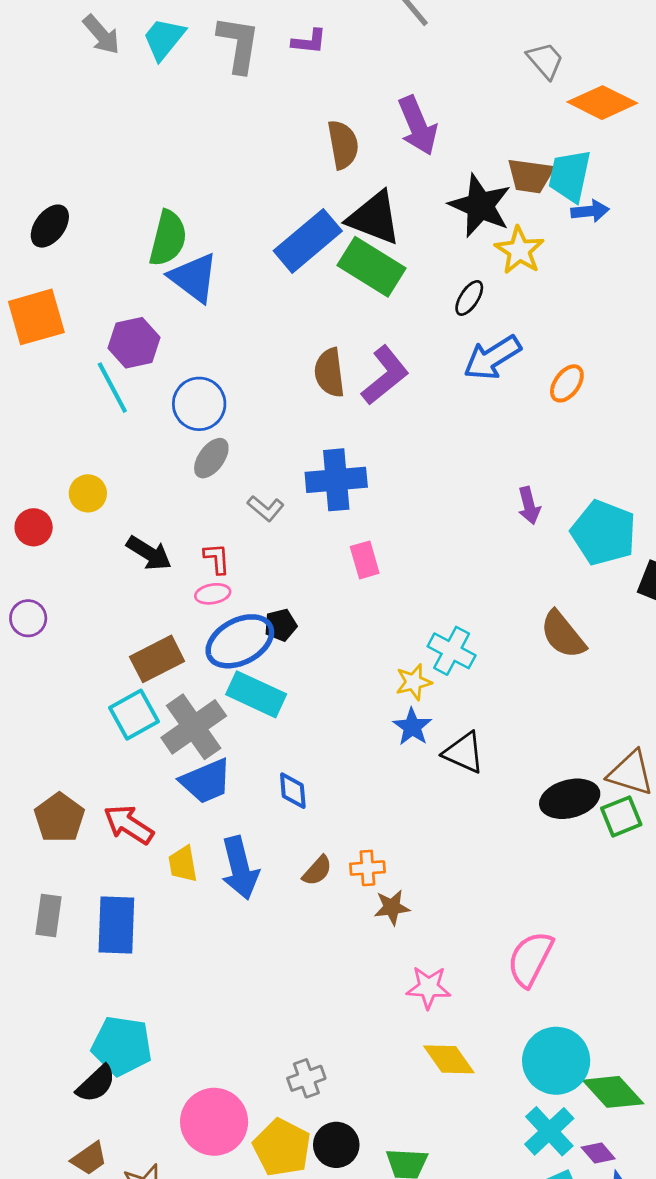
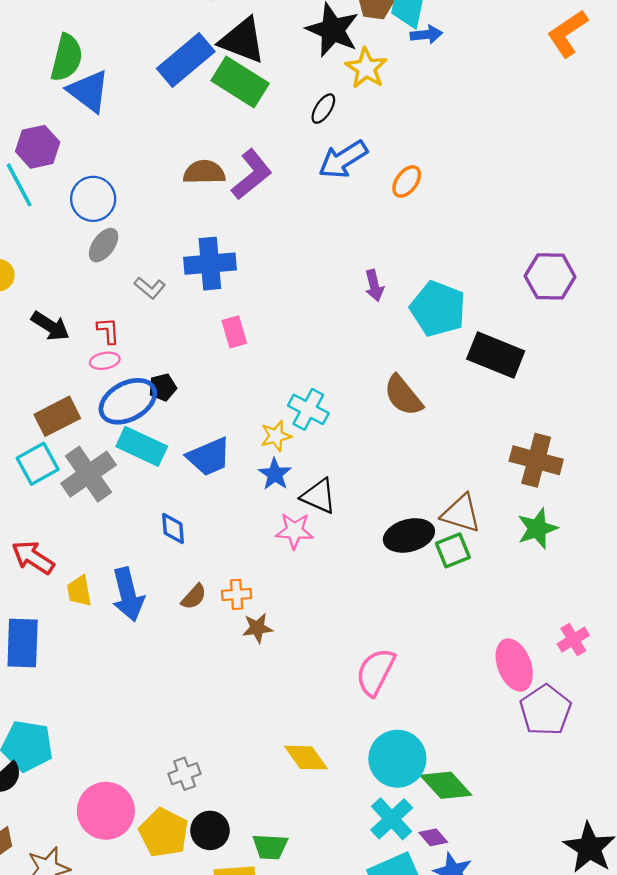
brown semicircle: (329, 373) -> (204, 172), turned 96
blue trapezoid: (206, 781) -> (209, 457), moved
pink star: (429, 987) -> (294, 531), moved

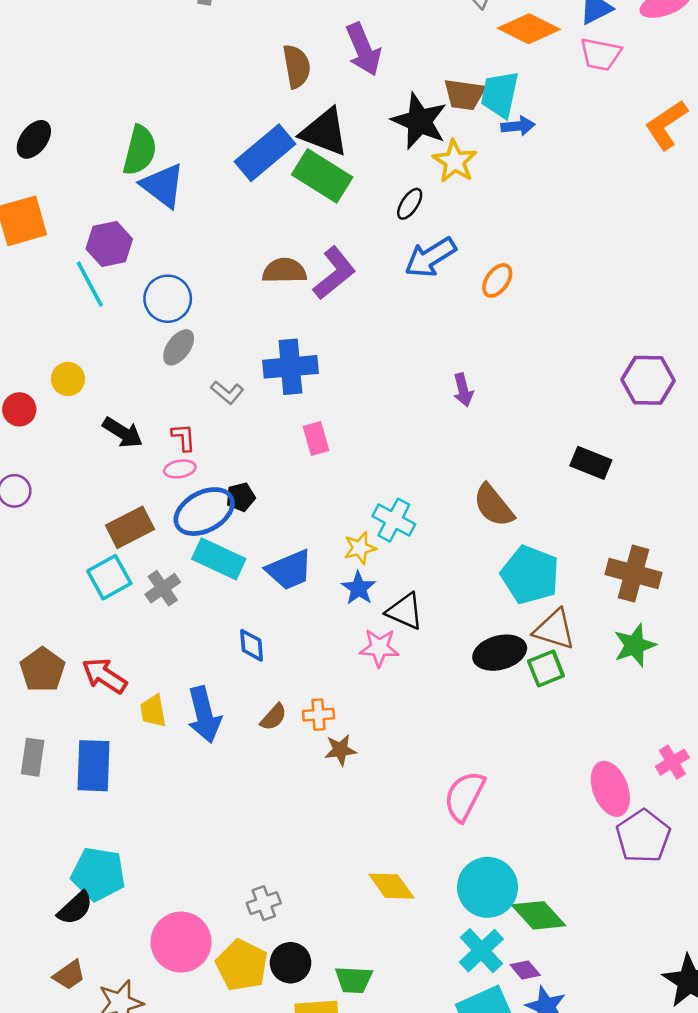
cyan pentagon: (438, 309) -> (530, 575), moved
black rectangle: (496, 355) -> (591, 463), size x0.7
gray cross: (89, 474) -> (163, 588), size x0.6

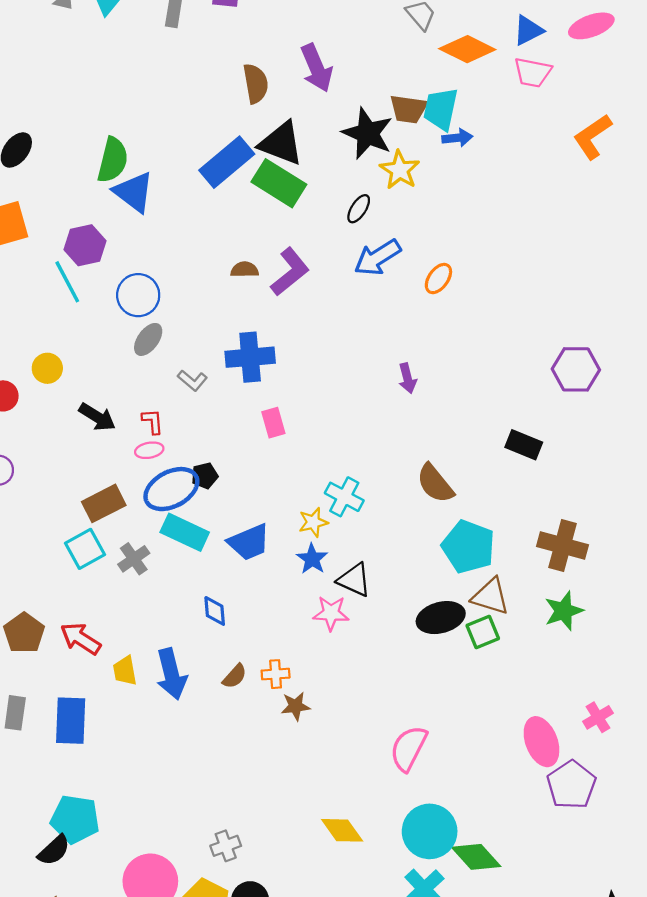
brown semicircle: (284, 271) -> (245, 270), size x0.7

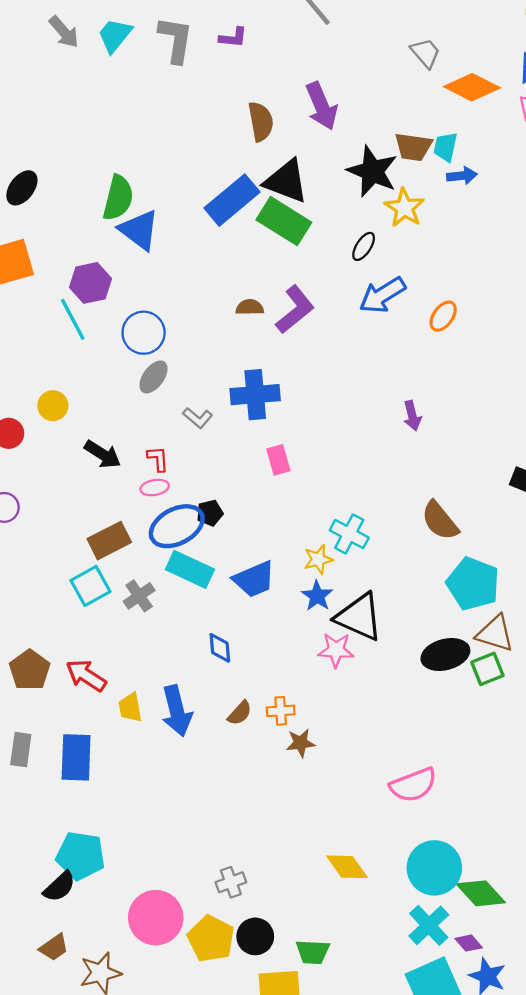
cyan trapezoid: (441, 109) -> (445, 147), size x0.7
black triangle: (354, 580) -> (359, 617), size x1.4
pink semicircle: (409, 748) -> (413, 785), turned -138

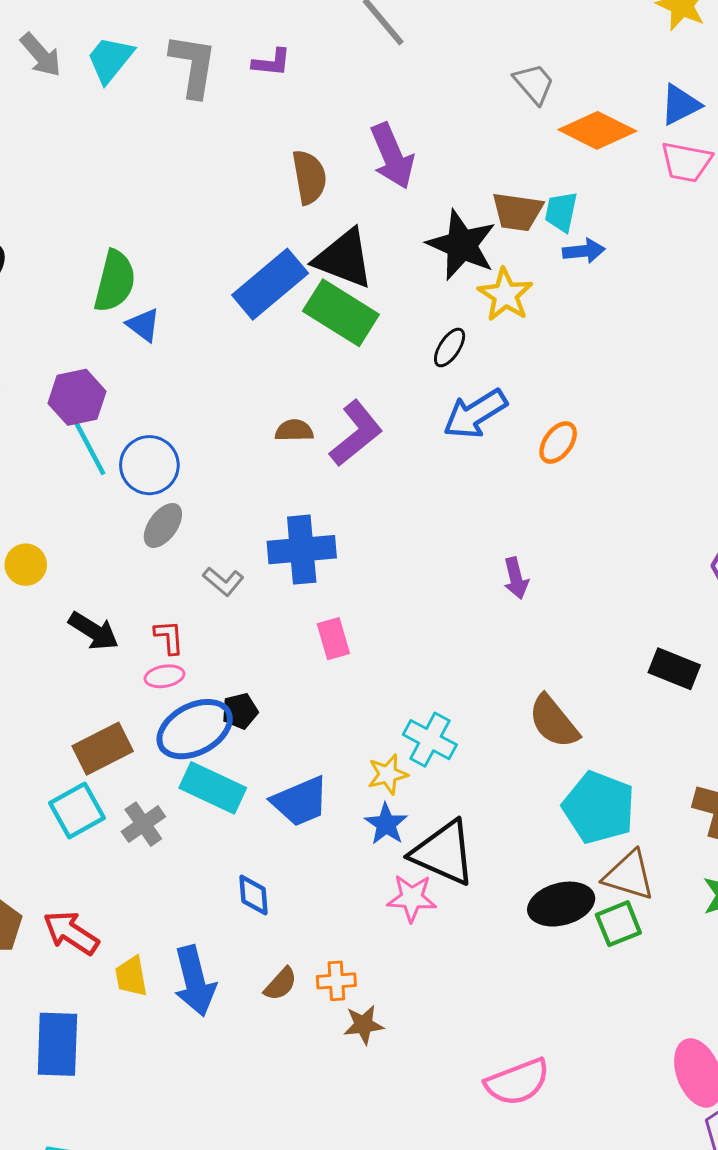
blue triangle: (139, 230) -> (143, 325), size x0.6
cyan line: (73, 319) -> (89, 447), moved

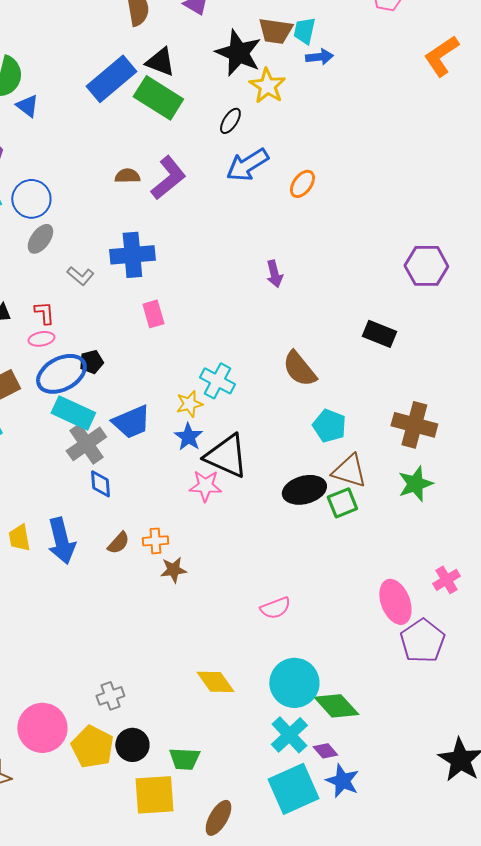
black triangle: (344, 259) -> (160, 62), size x0.7
cyan pentagon: (599, 808) -> (329, 426), size x0.7
gray cross: (143, 824) -> (86, 444), moved, size x1.4
pink semicircle: (517, 1082) -> (275, 608), size x0.7

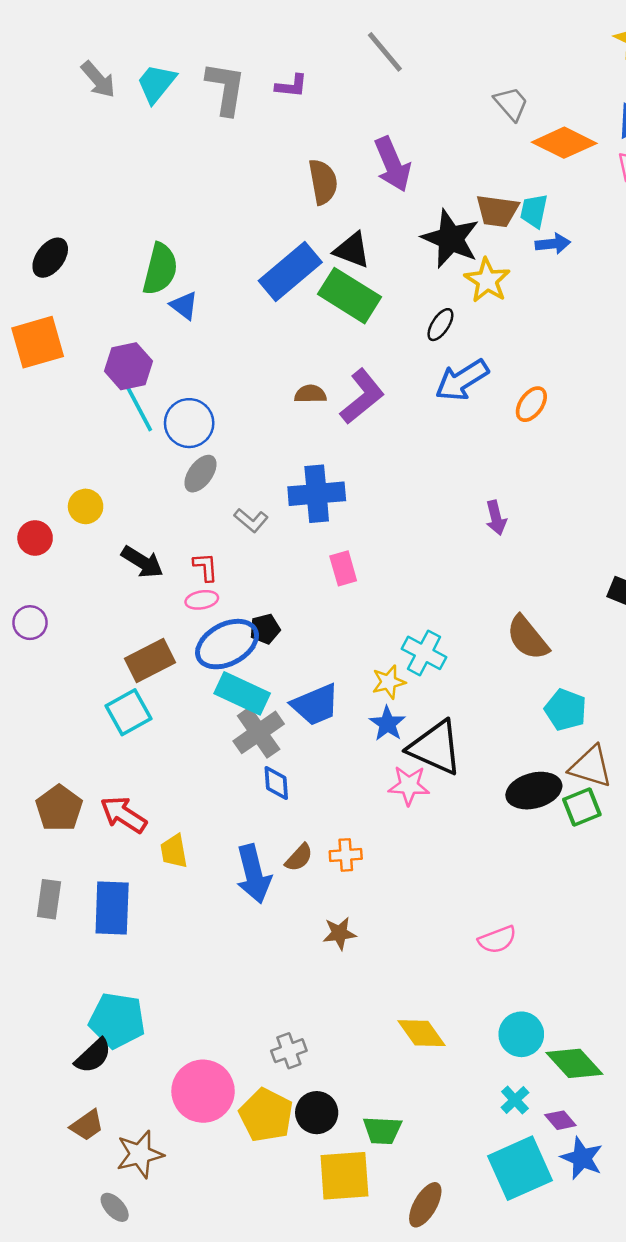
blue arrow: (61, 541) -> (254, 874), moved
brown star: (173, 570) -> (339, 933), moved
cyan circle: (294, 683) -> (521, 1034), size x0.7
cyan cross: (289, 735) -> (515, 1100), size x0.6

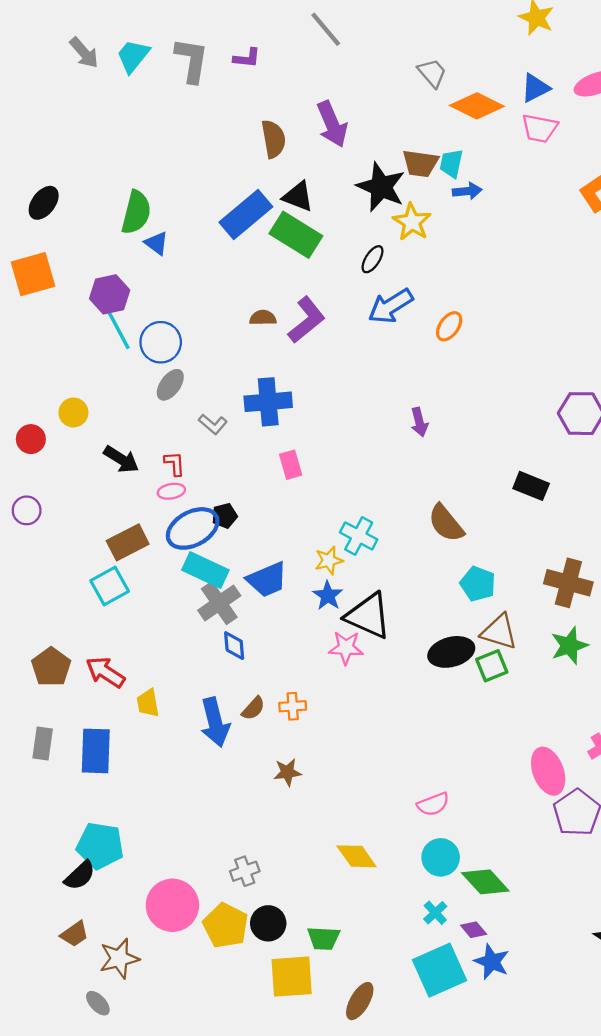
pink semicircle: (497, 940) -> (433, 804), moved

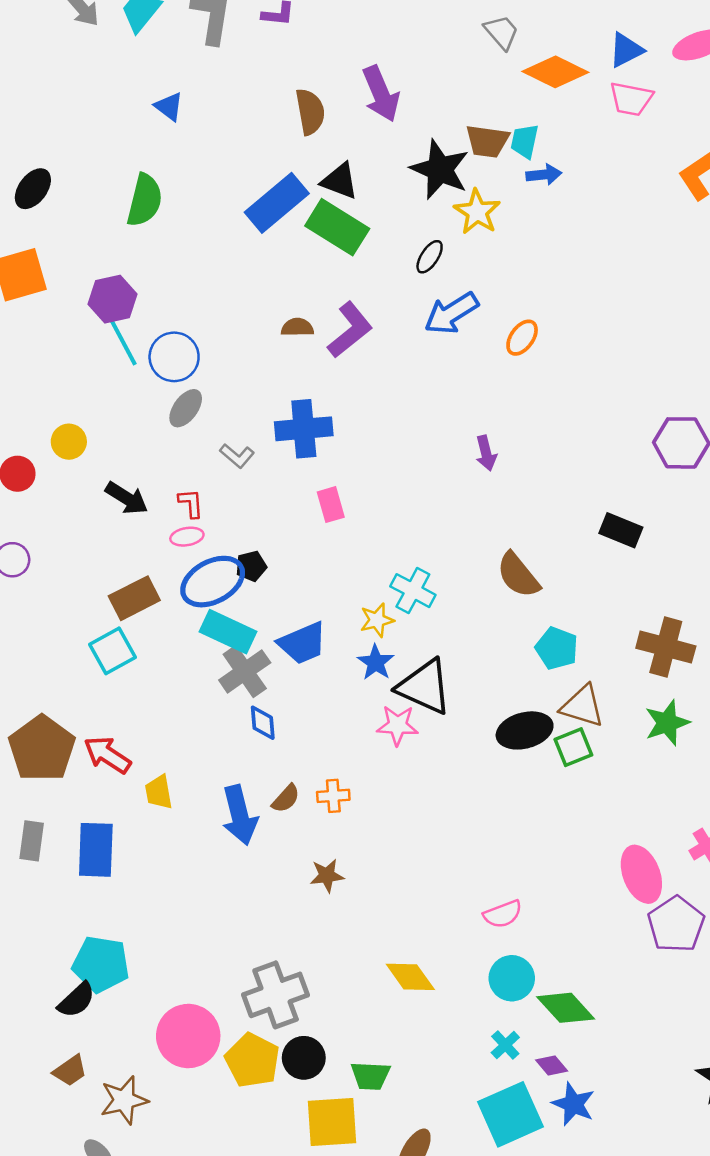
blue triangle: (156, 243) -> (169, 107), moved
brown pentagon: (51, 667) -> (42, 748), size x1.4
gray cross: (245, 871) -> (276, 995), size x1.8

